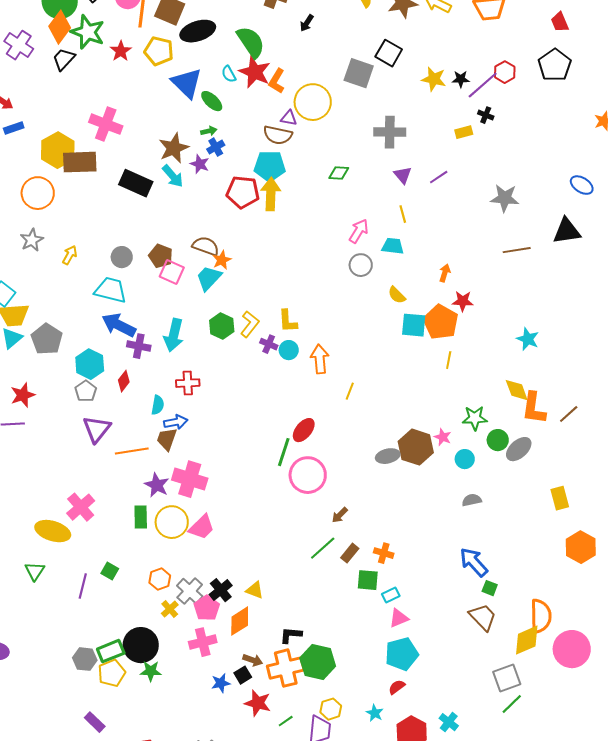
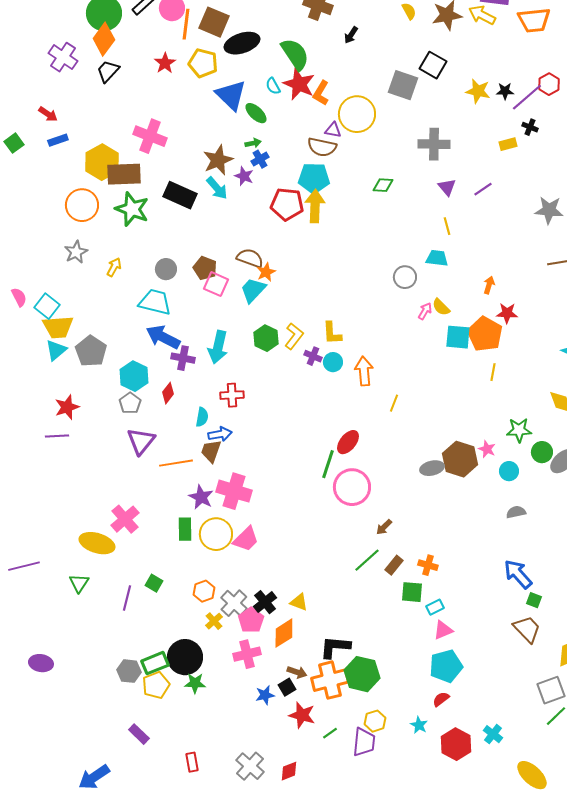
green star: (88, 32) -> (132, 209), moved
pink arrow: (359, 231) -> (425, 311), moved, size x0.7
black L-shape: (291, 635) -> (335, 647), size x1.4

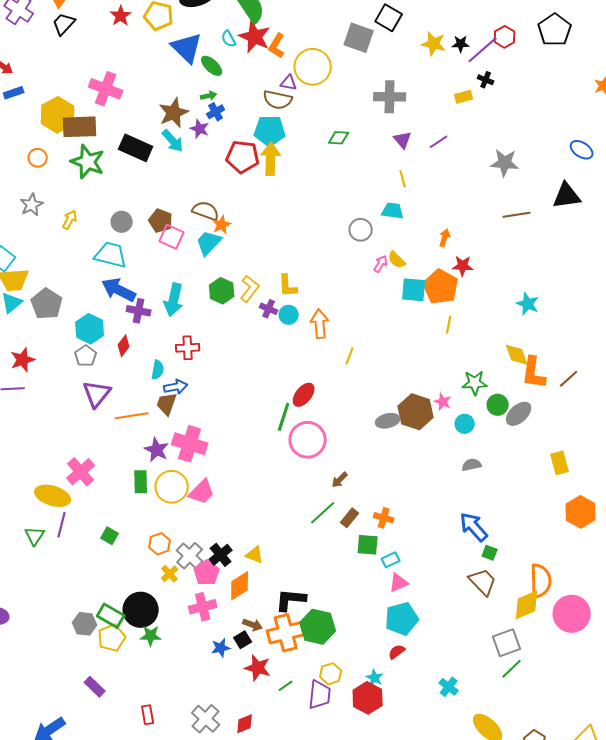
orange circle: (82, 205) -> (38, 158), size x0.6
purple line: (127, 598) -> (62, 525), moved
green rectangle: (155, 663) -> (111, 616), turned 52
red hexagon: (456, 744) -> (368, 698), moved

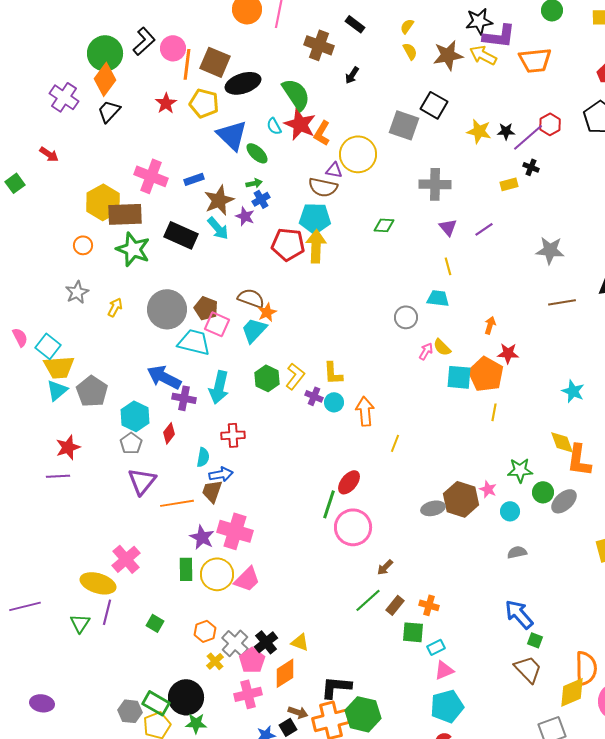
blue rectangle: (14, 93) -> (194, 179), moved
gray circle: (122, 222) -> (167, 309), size x1.8
cyan trapezoid: (111, 255) -> (194, 342), moved

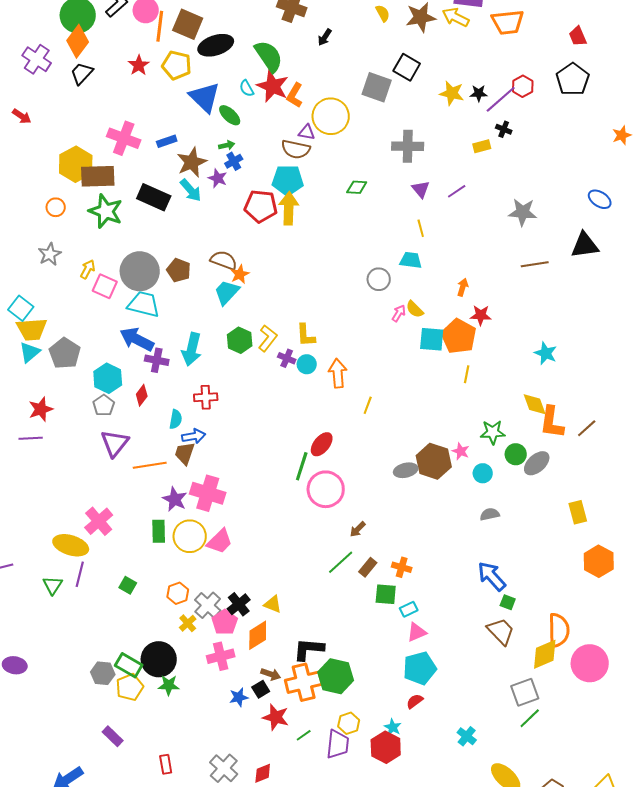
pink square: (217, 324) -> (105, 286), moved
cyan trapezoid: (194, 342) -> (144, 304), moved

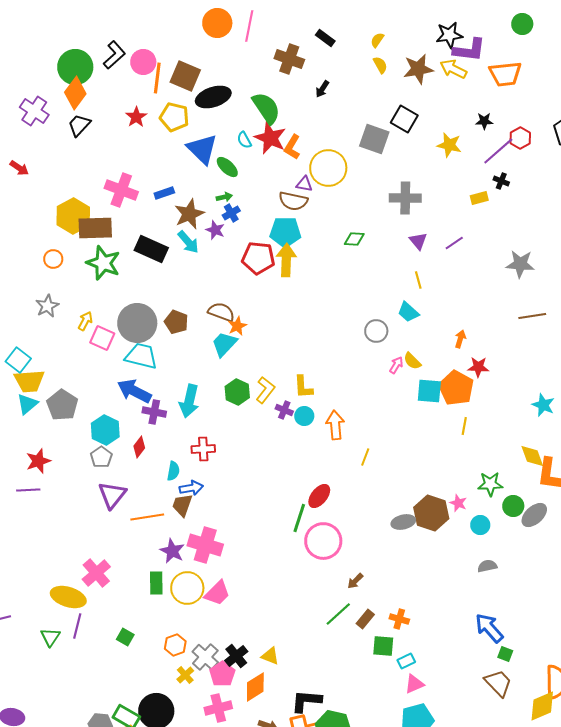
black star: (479, 93) -> (484, 121), moved
cyan trapezoid: (411, 260) -> (408, 312), turned -145

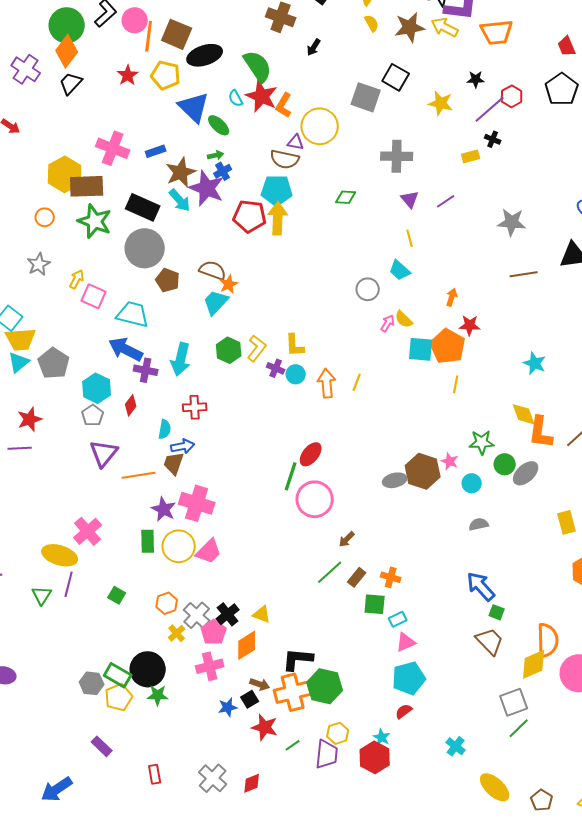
purple star: (215, 230) -> (207, 188), size x1.8
gray circle: (137, 323) -> (145, 248), moved
yellow line: (365, 457) -> (357, 382), moved

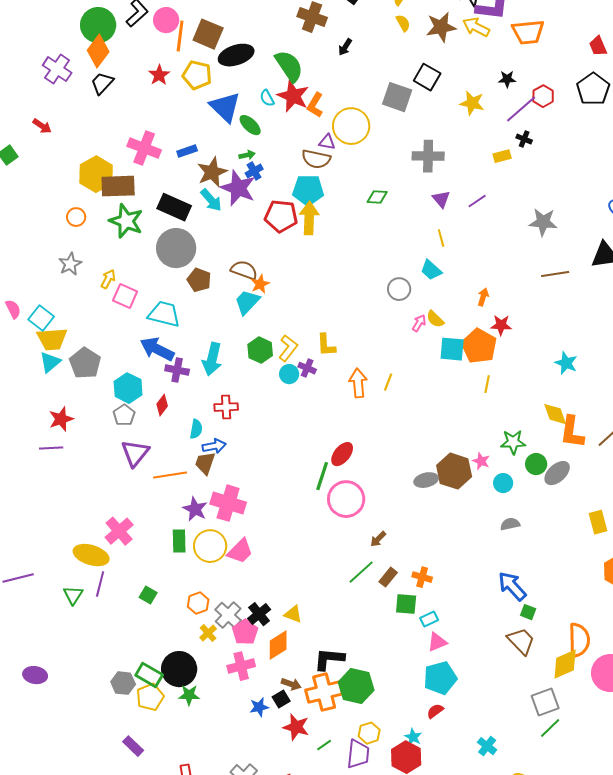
cyan circle: (296, 374) -> (289, 374), moved

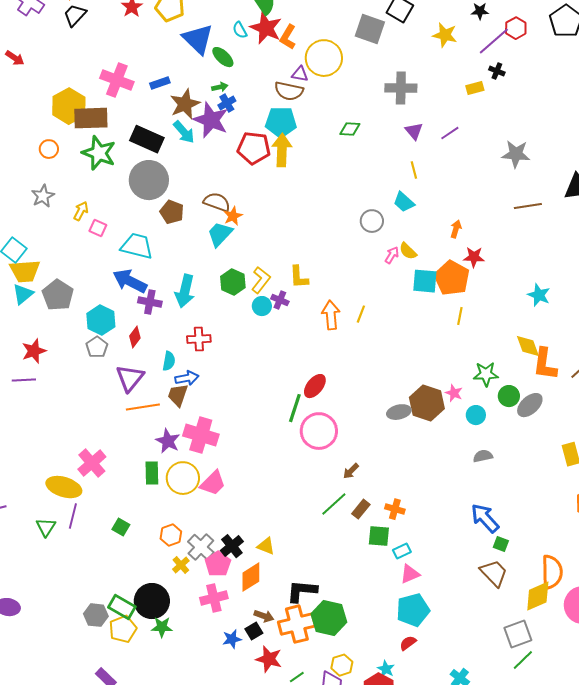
pink square: (125, 296) -> (98, 228), size x0.7
purple triangle: (135, 453) -> (130, 378), moved

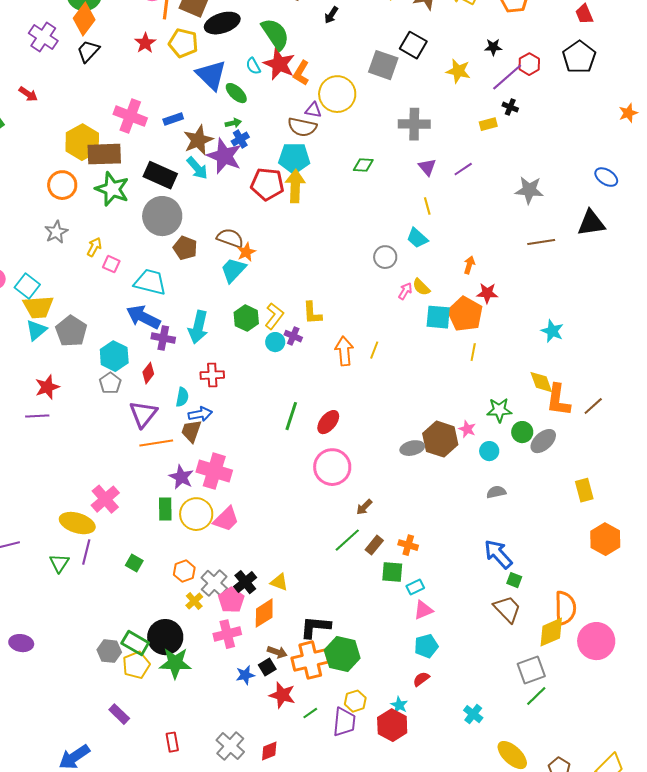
orange circle: (49, 149) -> (62, 185), size x1.5
green line: (295, 408) -> (291, 416), moved
cyan pentagon: (413, 610) -> (426, 646), size x0.7
green star: (162, 627) -> (175, 663), size x1.5

